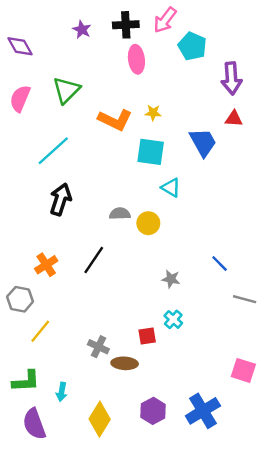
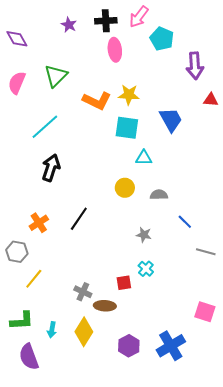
yellow star: (153, 113) -> (129, 95), size x1.5
red triangle: (234, 119) -> (211, 100), moved
cyan triangle: (171, 188) -> (144, 158), turned -30
gray semicircle: (120, 214) -> (159, 195), moved
yellow diamond: (100, 419) -> (84, 332), moved

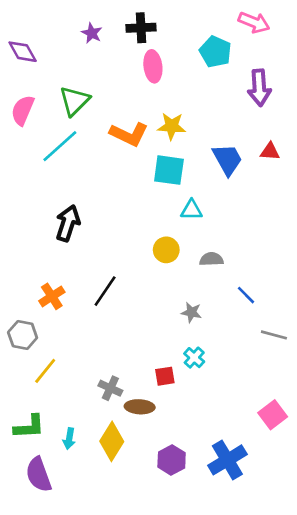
pink arrow: (139, 17) -> (254, 22), moved, turned -105
red triangle: (211, 100) -> (270, 151), moved
cyan line: (45, 127) -> (60, 146), moved
pink square: (205, 312) -> (273, 415), turned 35

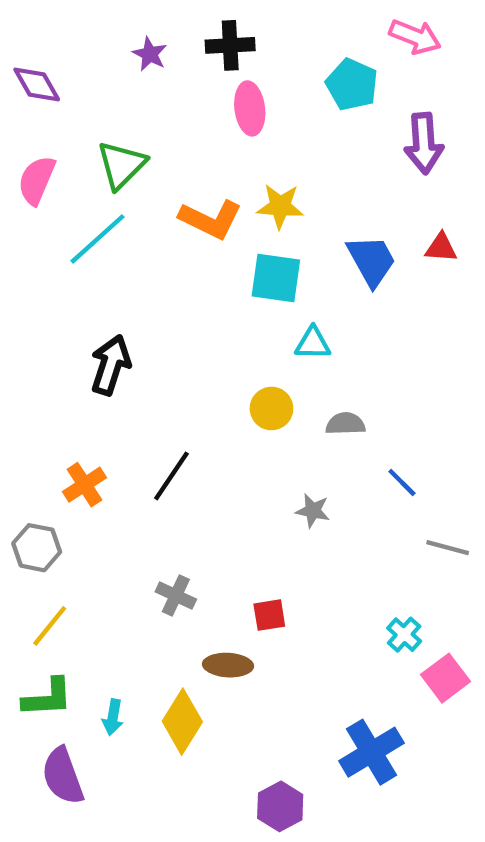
cyan cross: (194, 358) -> (404, 635), moved
yellow line: (45, 371) -> (50, 626), moved
gray cross: (110, 388) -> (176, 595), moved
purple hexagon: (172, 460) -> (280, 806), moved

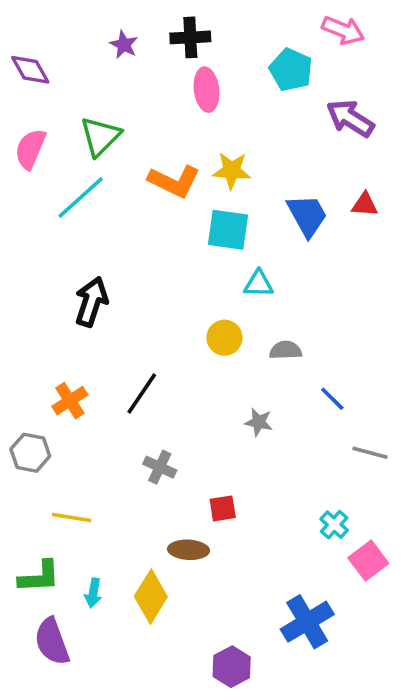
purple arrow: (424, 143) -> (350, 118), turned 126
gray cross: (176, 595) -> (160, 467), moved
yellow line: (50, 626) -> (72, 517), moved, turned 60

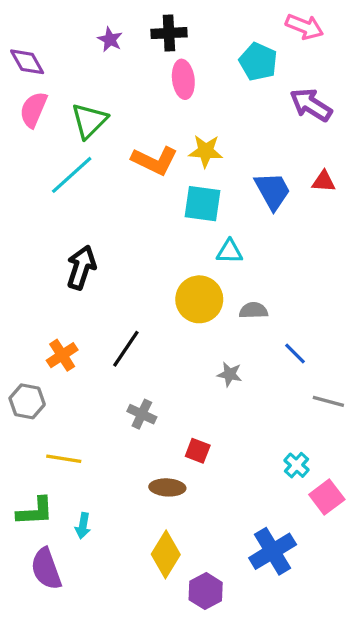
pink semicircle: (30, 149) -> (33, 110), moved
yellow circle: (224, 338) -> (199, 299), size x1.5
red square: (223, 508) -> (198, 451), turned 30
yellow diamond: (151, 597) -> (166, 554), moved

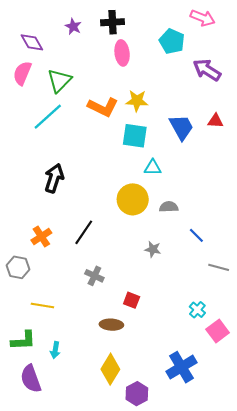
purple diamond: (27, 62) -> (32, 42), moved

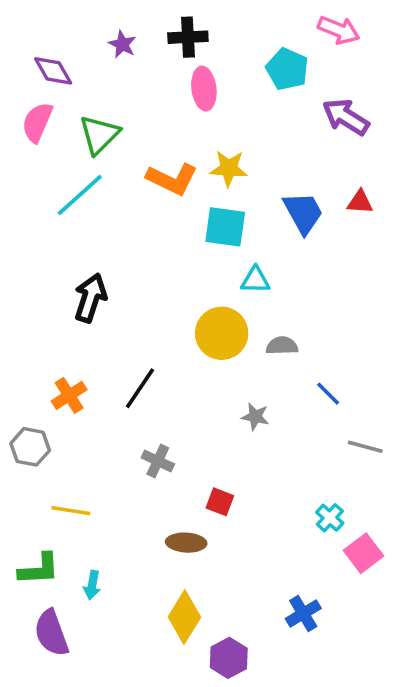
blue cross: (181, 367) -> (303, 614), size x0.7

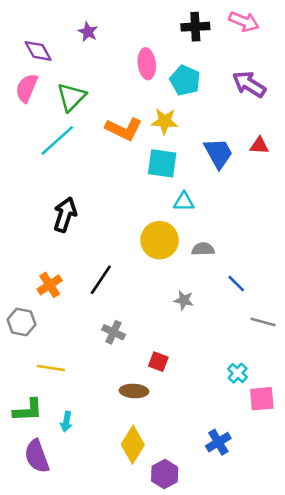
black cross: (188, 37) -> (195, 27), moved
cyan pentagon: (287, 69) -> (185, 80), moved
pink square: (364, 553) -> (262, 399), turned 32

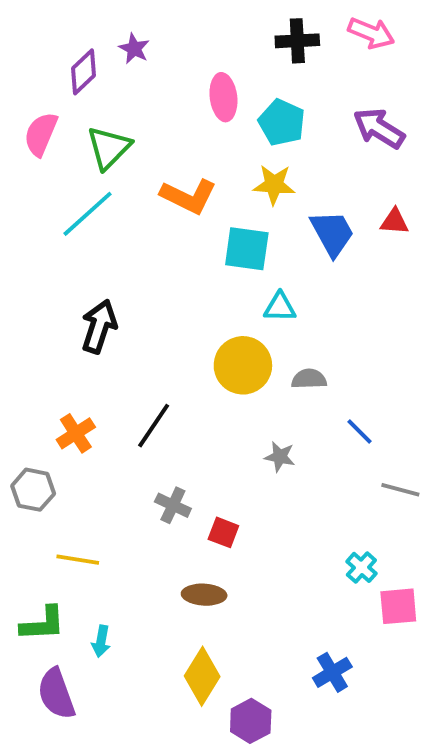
purple diamond: (38, 51) -> (84, 72), moved, turned 76
yellow star: (165, 121) -> (274, 185), moved
red square: (158, 362) -> (223, 532), moved

